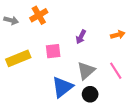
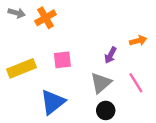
gray arrow: (11, 20) -> (17, 13), moved
purple arrow: (81, 37) -> (111, 55), moved
blue triangle: (62, 87) -> (53, 102), moved

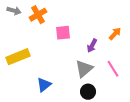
orange arrow: (138, 41) -> (115, 34), turned -32
pink square: (62, 60) -> (63, 33), moved
blue triangle: (53, 102) -> (44, 85), size x0.7

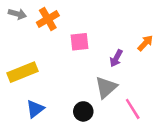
pink line: (113, 69) -> (133, 109), moved
blue triangle: (44, 85) -> (35, 109), moved
black circle: (88, 92) -> (83, 111), moved

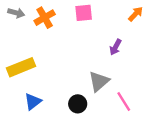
pink square: (79, 42) -> (84, 13), moved
orange arrow: (145, 43) -> (136, 14), moved
purple arrow: (116, 58) -> (116, 47), moved

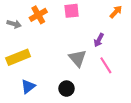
gray arrow: (16, 13) -> (14, 24), moved
gray triangle: (99, 81) -> (78, 58), moved, turned -30
pink line: (124, 102) -> (106, 65), moved

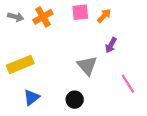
orange arrow: (116, 12) -> (104, 16), moved
gray arrow: (14, 24) -> (16, 17), moved
pink line: (106, 65) -> (128, 84), moved

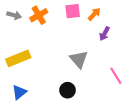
purple arrow: (111, 45) -> (105, 34), moved
blue triangle: (32, 97) -> (19, 92), moved

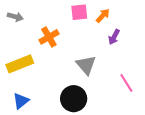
orange cross: (39, 15) -> (49, 37), moved
black circle: (68, 90) -> (74, 99), size x1.5

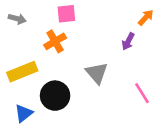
pink square: (79, 12) -> (66, 14), moved
orange arrow: (103, 16) -> (146, 17), moved
black circle: (74, 99) -> (55, 96), moved

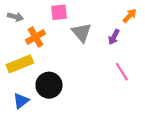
orange cross: (55, 41) -> (36, 37), moved
gray triangle: (97, 73) -> (81, 32), moved
pink line: (142, 93) -> (122, 72), moved

